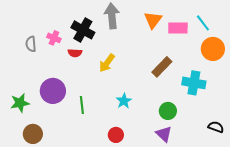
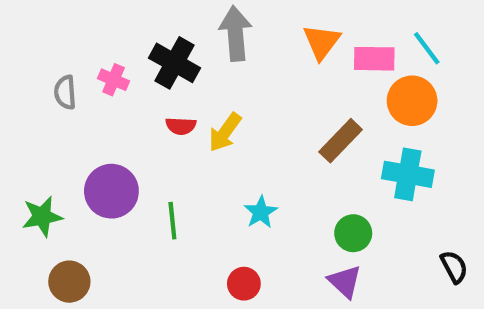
orange circle: (213, 49) -> (412, 101), moved
red semicircle: (75, 53) -> (181, 126), moved
black semicircle: (216, 127) -> (454, 267), turned 42

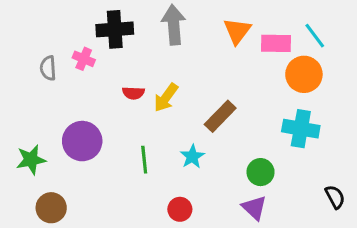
black cross: (174, 63) -> (115, 29), moved, turned -33
brown rectangle: (341, 141) -> (220, 116), moved
green line: (172, 221) -> (144, 160), moved

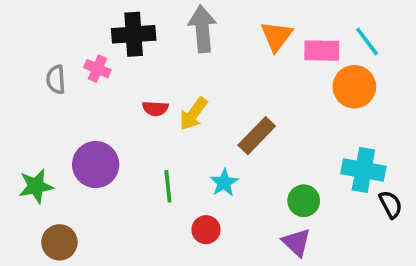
cyan cross: (301, 129) -> (363, 170), moved
black semicircle: (335, 197) -> (391, 204), moved
red circle: (180, 209) -> (206, 230), moved

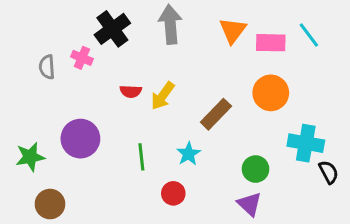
black cross: (134, 34) -> (112, 29), turned -32
orange circle: (354, 87) -> (271, 93), moved

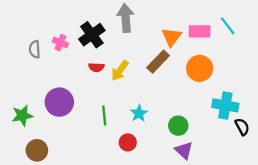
black cross: (112, 29) -> (92, 35), moved
orange triangle: (233, 30) -> (172, 37), moved
brown rectangle: (216, 114) -> (158, 62), moved
green circle: (256, 169) -> (178, 126), moved

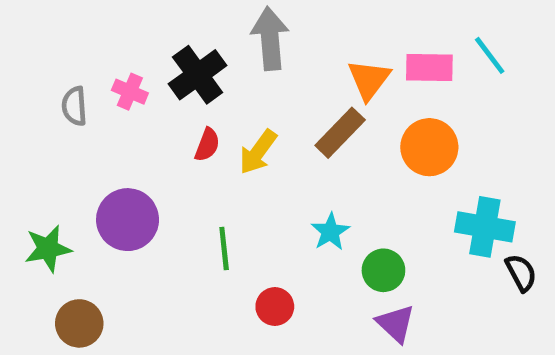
red semicircle: (96, 67) -> (207, 145), turned -72
cyan star: (139, 113) -> (330, 232), moved

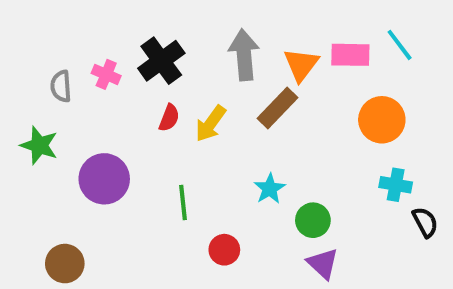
gray arrow: (270, 39) -> (244, 55), moved
orange circle: (429, 147) -> (382, 120), moved
cyan cross: (485, 227) -> (396, 185), size x0.7
green star: (48, 249) -> (39, 145), moved, turned 30

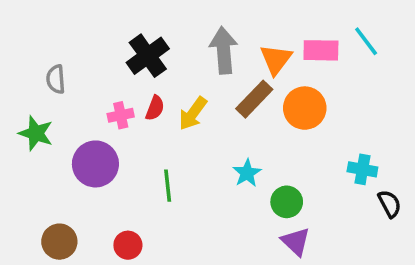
pink cross: (106, 74) -> (121, 115), moved, turned -35
orange circle: (382, 120) -> (305, 108), moved
red circle: (224, 250) -> (128, 245), moved

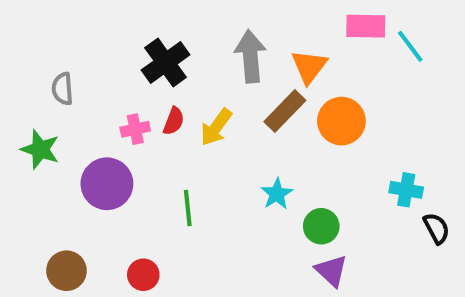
pink rectangle: (321, 50) -> (366, 26), moved

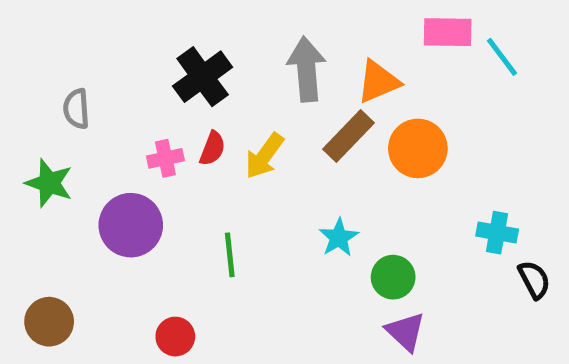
orange triangle: (309, 66) -> (378, 82), turned 30
brown circle: (66, 271) -> (49, 322), moved

